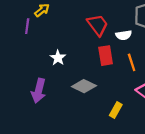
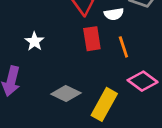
gray diamond: (84, 86) -> (66, 93), moved
yellow rectangle: (116, 110) -> (104, 104), size x1.6

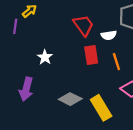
yellow rectangle: (104, 104) -> (101, 108), turned -60

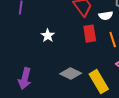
purple arrow: (26, 89) -> (25, 79), moved

